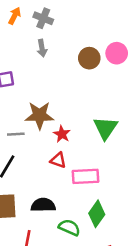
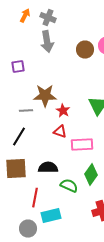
gray arrow: (42, 48) -> (47, 42), size x1.5

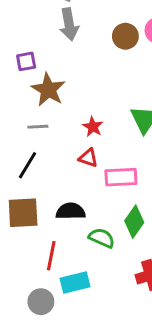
brown star: (45, 96) -> (48, 90), moved, turned 30

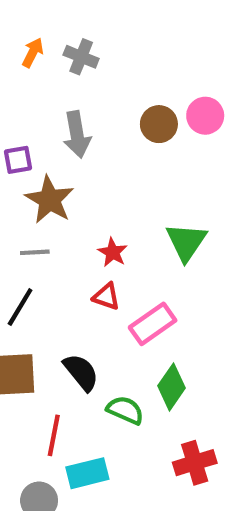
gray arrow: (69, 24) -> (77, 135), moved
pink rectangle: (121, 177) -> (153, 324), turned -32
black semicircle: (71, 211) -> (81, 372), turned 52

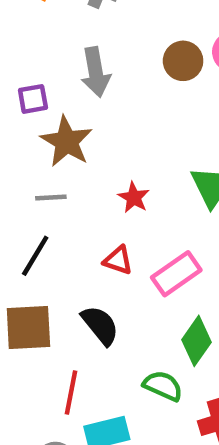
red triangle: (106, 297) -> (118, 260), moved
green semicircle: (125, 410) -> (163, 386), moved

